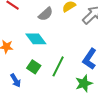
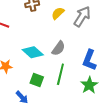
gray semicircle: (46, 14) -> (58, 48), moved

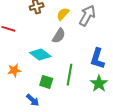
gray semicircle: (58, 48) -> (59, 36), moved

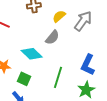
green square: (46, 82) -> (24, 79), moved

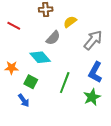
gray arrow: (83, 21) -> (93, 40), moved
gray semicircle: (52, 37) -> (53, 38), moved

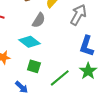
green square: (31, 82) -> (34, 66), moved
green line: (65, 83) -> (60, 78), moved, turned 40

